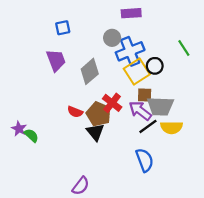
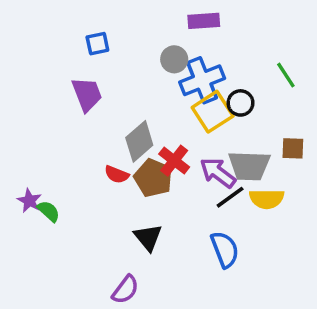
gray diamond: (90, 71) -> (139, 141), moved
brown square: (145, 95) -> (293, 148), moved
black triangle: (95, 132) -> (148, 237), moved

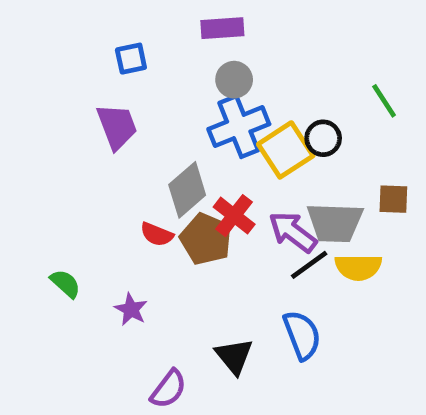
purple rectangle: (204, 21) -> (222, 28), moved
blue cross: (202, 80) -> (239, 127), moved
purple star: (29, 201) -> (131, 309), moved
black triangle: (148, 237) -> (234, 356), moved

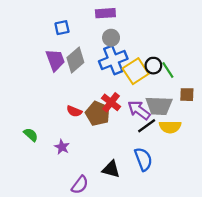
green line: (384, 101) -> (168, 70), moved
gray diamond: (187, 190) -> (75, 60), moved
black triangle: (234, 356) -> (111, 169), turned -36

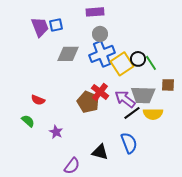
purple trapezoid: (55, 60) -> (40, 27), moved
gray diamond: (75, 60) -> (68, 54), turned 40
red semicircle: (74, 111) -> (38, 100), moved

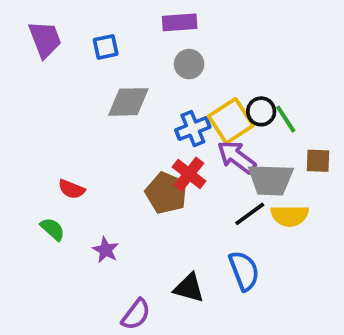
purple trapezoid: (40, 27) -> (45, 39), moved
blue cross: (102, 54) -> (193, 129), moved, size x0.7
purple arrow: (125, 99) -> (236, 157), moved

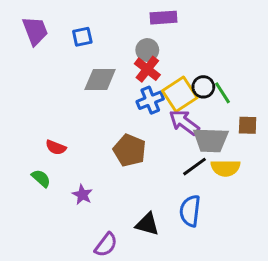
purple rectangle: (180, 22) -> (164, 18), moved
red cross: (189, 174) -> (147, 69), moved
blue semicircle: (244, 271) -> (190, 211), turned -152

